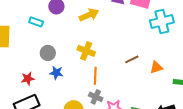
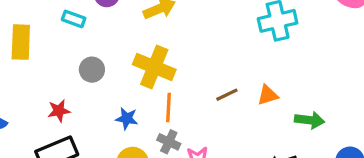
yellow cross: (86, 51) -> (154, 67), size x1.4
brown line: (132, 59) -> (227, 95), moved
blue star: (56, 73) -> (127, 118), moved

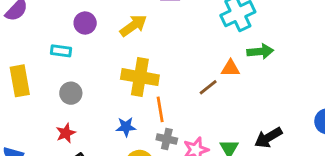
gray circle: (92, 70) -> (71, 93), moved
orange triangle: (268, 95) -> (230, 68), moved, turned 30
green arrow: (310, 120) -> (260, 51), moved

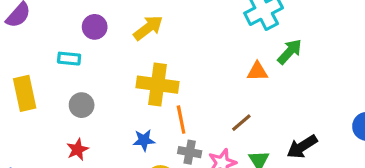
green arrow: (260, 51) -> (290, 52), turned -40
brown line: (208, 87) -> (241, 123), moved

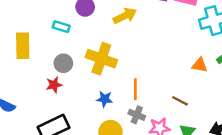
yellow cross: (157, 85) -> (101, 59), moved
brown line: (241, 123) -> (180, 101), turned 56
red star: (77, 149) -> (54, 85), moved

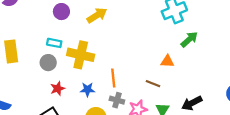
cyan rectangle: (61, 27) -> (54, 43), moved
orange triangle: (200, 65) -> (167, 61), moved
red star: (54, 85) -> (58, 89), moved

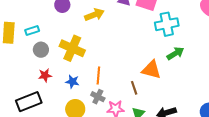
cyan rectangle: (54, 43) -> (32, 31), moved, turned -40
orange triangle: (167, 61) -> (151, 70), size x1.5
brown line: (153, 84) -> (134, 88), turned 40

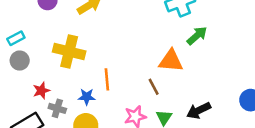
gray circle: (41, 50) -> (20, 61), moved
blue star: (72, 82) -> (87, 97), moved
gray cross: (98, 97) -> (57, 108), moved

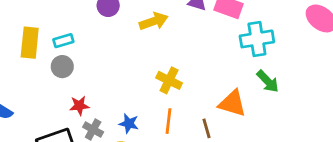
green arrow: (197, 36) -> (268, 81), turned 75
yellow cross: (69, 52) -> (169, 80), moved, size x0.7
orange line: (107, 79) -> (169, 121), moved

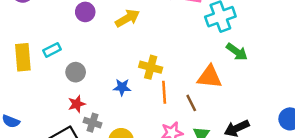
gray circle: (62, 67) -> (76, 72), moved
orange line: (169, 121) -> (164, 92), moved
blue star: (129, 124) -> (122, 87), moved

